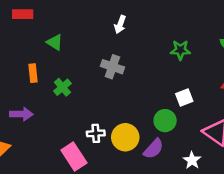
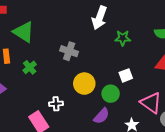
white arrow: (120, 24) -> (99, 18), moved, size x1.6
green triangle: (55, 42) -> (24, 32), size x1.6
yellow circle: (125, 137) -> (84, 84), moved

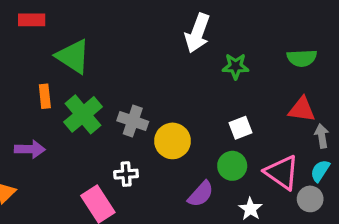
gray cross: (69, 51) -> (133, 121), moved
green cross: (30, 67) -> (83, 114), size x1.6
green circle: (111, 94) -> (232, 166), moved

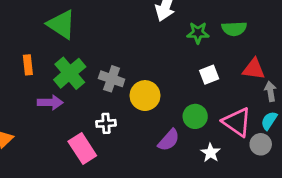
green semicircle: (302, 58) -> (234, 29), moved
orange rectangle: (45, 96) -> (28, 65), moved
white square: (240, 128) -> (209, 75), moved
purple arrow: (30, 149) -> (50, 102), moved

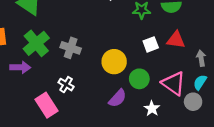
red triangle: (254, 69) -> (176, 40), moved
yellow circle: (145, 96) -> (114, 62), moved
white cross: (106, 123) -> (66, 85), turned 35

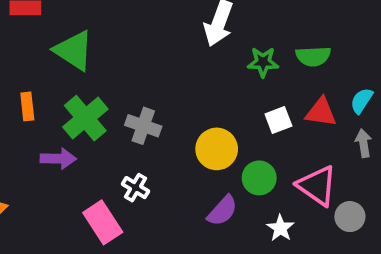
cyan semicircle: (200, 82) -> (362, 101), moved

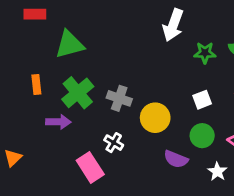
green triangle: (74, 50) -> (69, 44), turned -48
white square: (278, 120) -> (202, 100), moved
yellow circle: (217, 149) -> (155, 118), moved
purple semicircle: (222, 211) -> (176, 159), turned 70

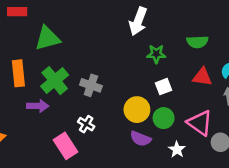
green star: (205, 53) -> (156, 54), moved
orange rectangle: (36, 85) -> (18, 73), size x1.5
yellow circle: (155, 118) -> (137, 110), moved

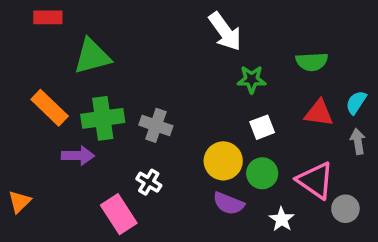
white arrow: (138, 21) -> (225, 32), turned -56
orange rectangle: (18, 73) -> (50, 108), turned -40
green cross: (55, 81) -> (103, 118), turned 32

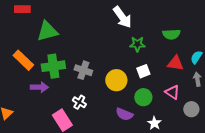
yellow circle: (223, 161) -> (116, 80), moved
pink triangle: (315, 180) -> (172, 92), moved, size x0.7
gray circle: (345, 209) -> (191, 109), moved

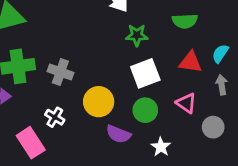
white square: (143, 71) -> (145, 73), size x1.5
yellow circle: (116, 80) -> (99, 102), moved

